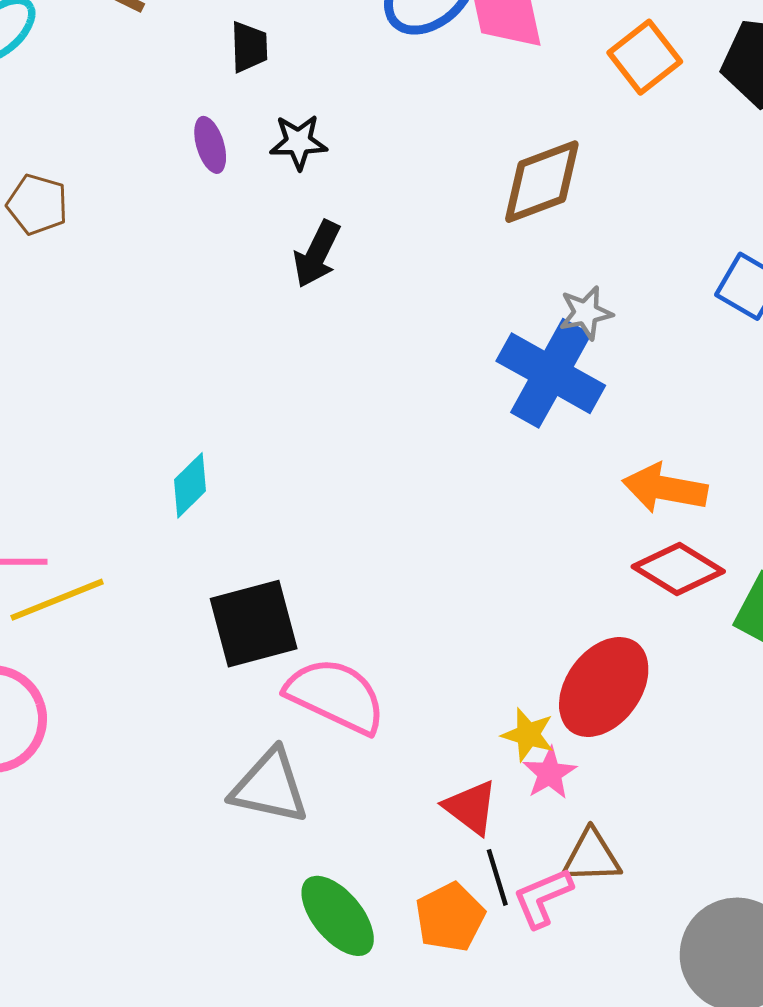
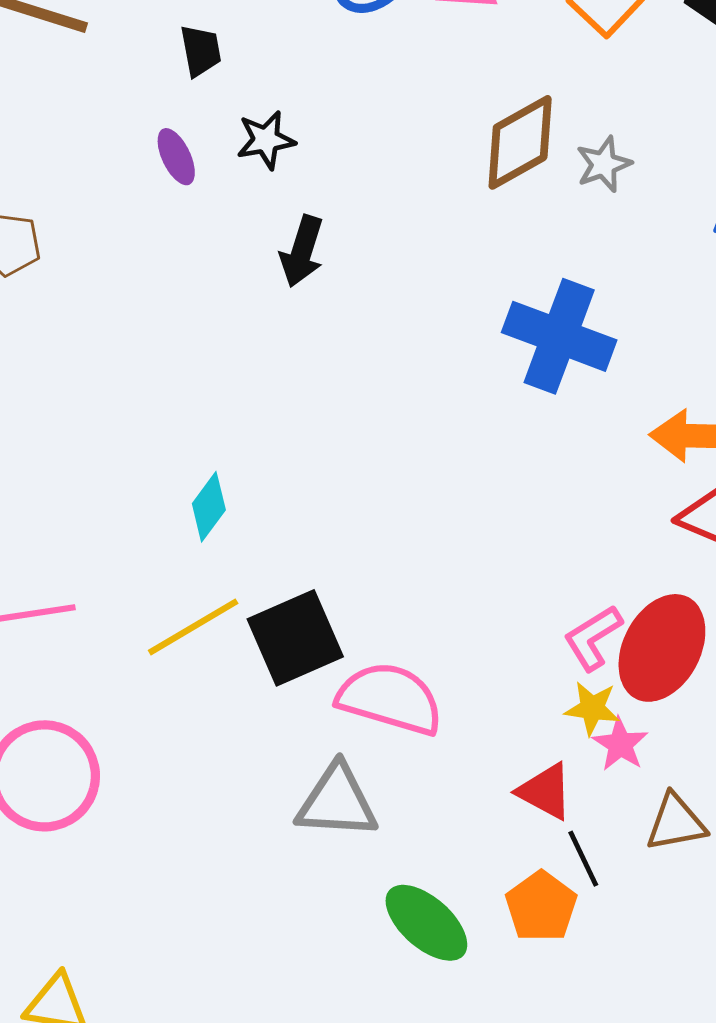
gray star: (586, 313) -> (604, 164), moved
yellow line: (57, 600) -> (193, 627), moved
pink L-shape: (543, 898) -> (593, 638), moved

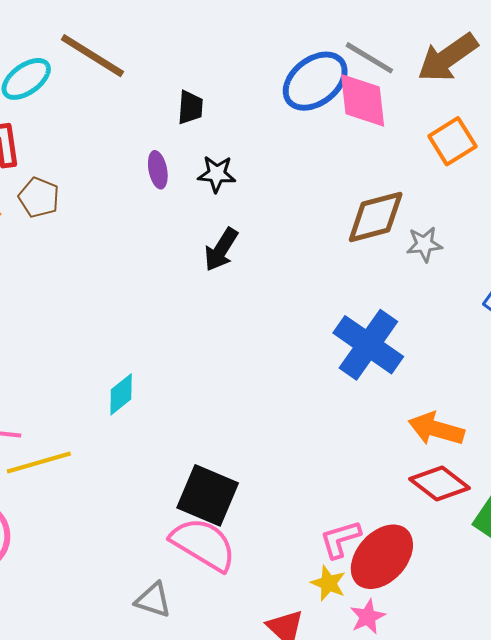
yellow line: (193, 627) -> (39, 462), moved
black square: (295, 638) -> (208, 495), moved, turned 32
pink star: (620, 744) -> (368, 617), moved
gray triangle: (337, 802) -> (153, 600), size x0.7

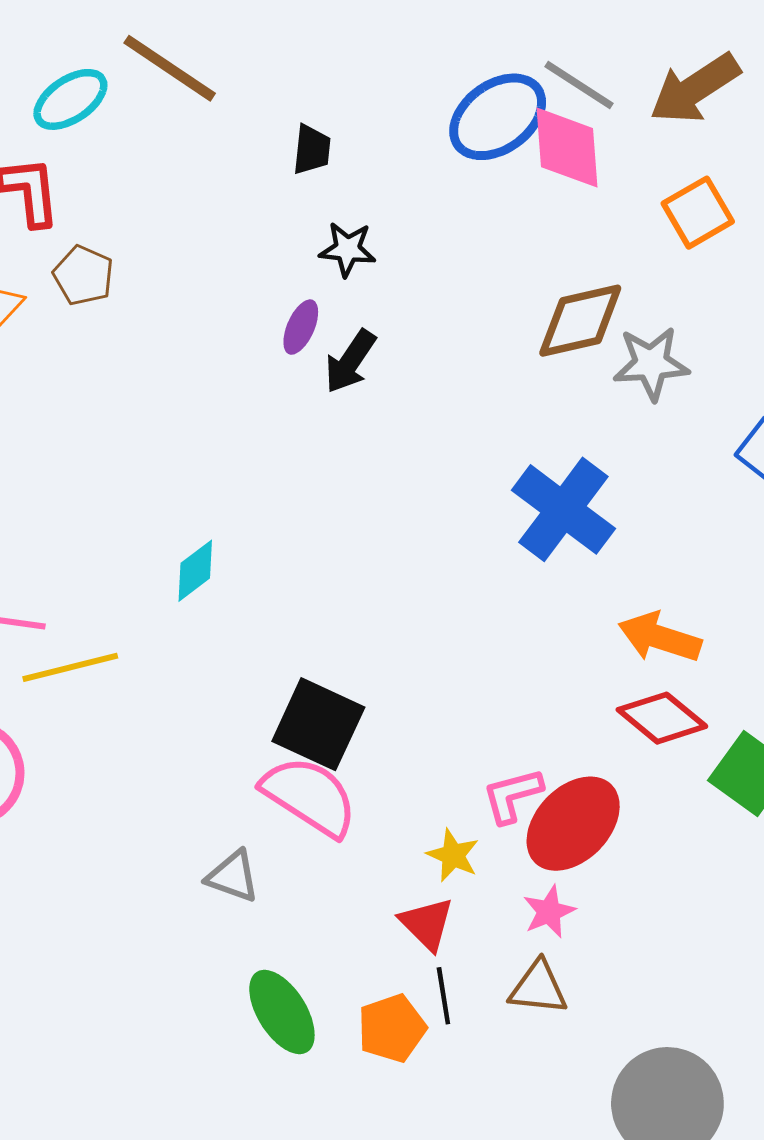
purple ellipse: (158, 170) -> (301, 327), moved, turned 33
gray star: (424, 244) -> (651, 363), size x1.4
yellow star: (328, 583) -> (453, 855), moved

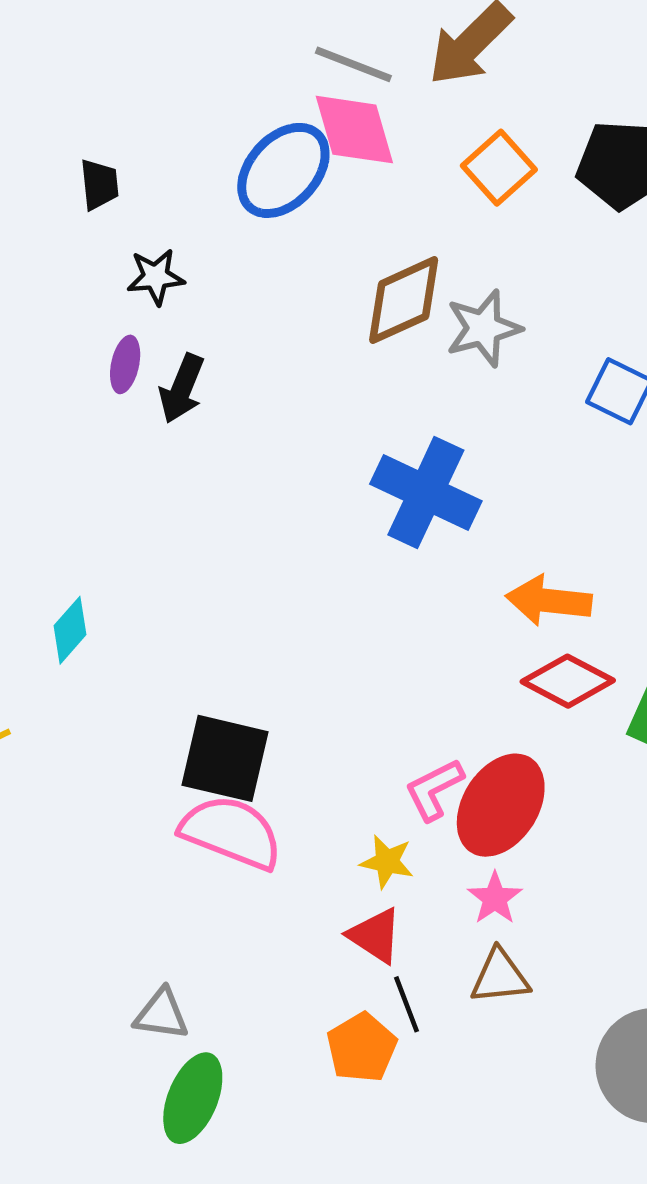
blue ellipse: (498, 117) -> (283, 170), moved
gray triangle: (233, 876) -> (161, 1014), moved
green ellipse: (282, 1012) -> (193, 1098), moved, turned 66

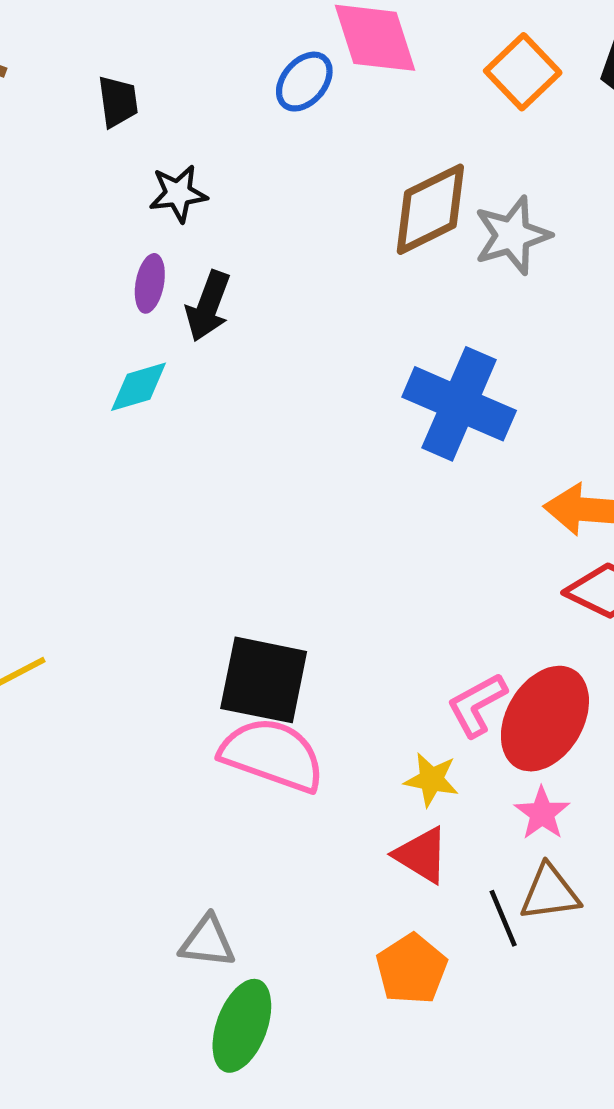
blue ellipse: (283, 170) -> (304, 82), size x0.6
cyan diamond: (70, 630) -> (139, 387), moved, turned 34
black line: (407, 1004) -> (503, 918), moved

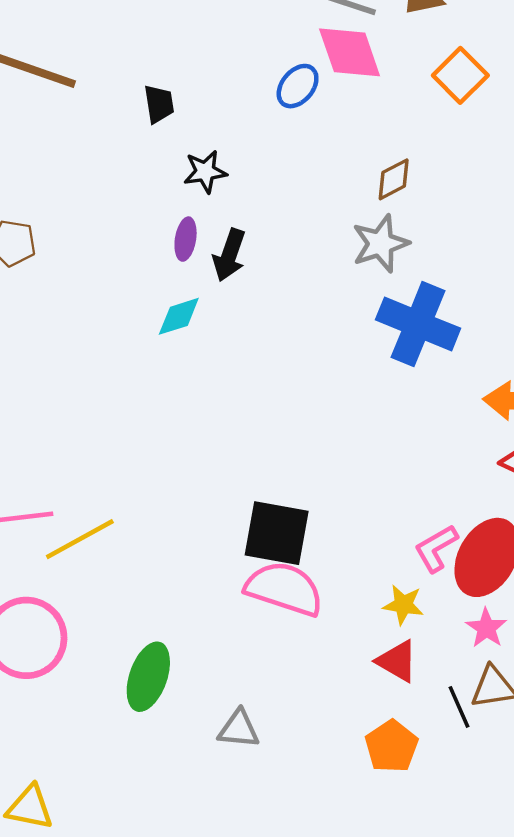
brown diamond: (430, 209) -> (394, 179), size x0.6
gray star: (512, 235) -> (380, 244), moved
green ellipse: (242, 1026) -> (148, 677), moved

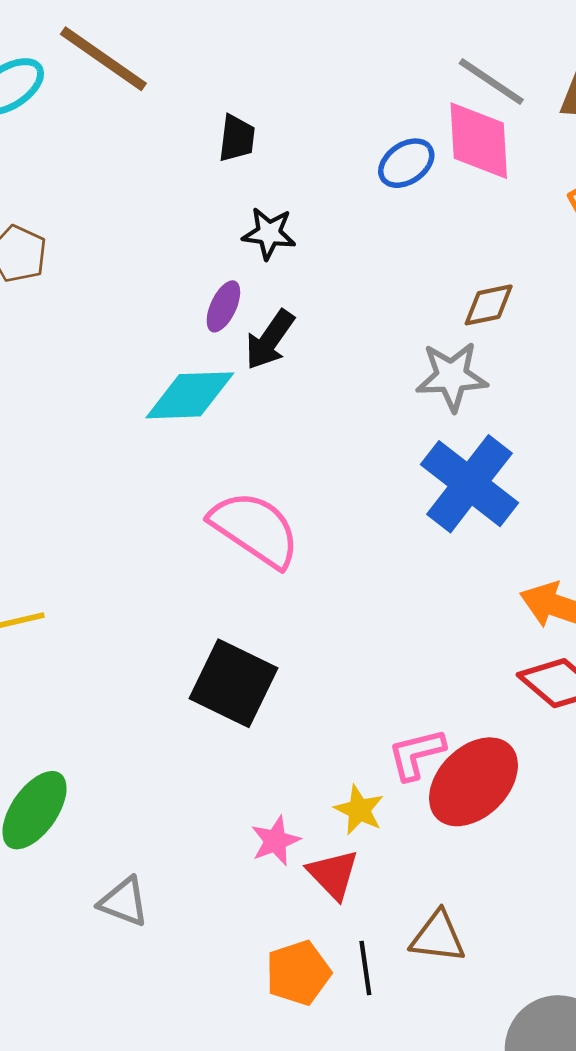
cyan diamond: (179, 316) -> (190, 395), size x1.5
pink semicircle: (284, 589) -> (255, 529), moved
pink star: (486, 628) -> (275, 841), moved
black line: (459, 707) -> (365, 968), moved

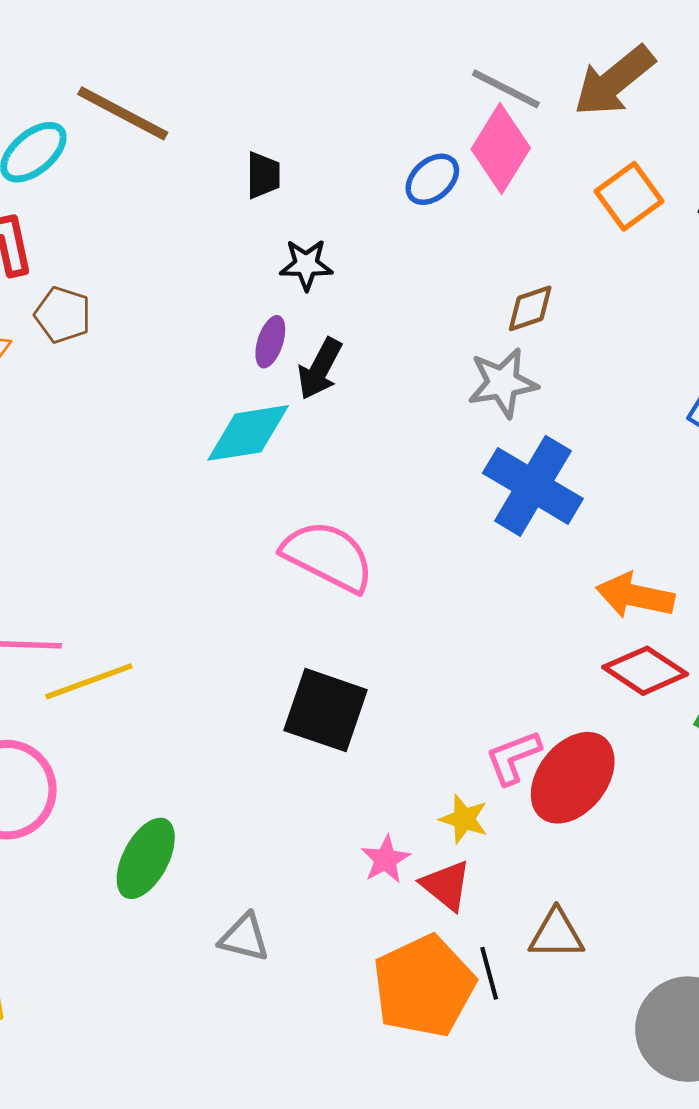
pink diamond: (479, 141) -> (501, 148), turned 42
orange pentagon: (298, 973) -> (424, 986), size x1.6

